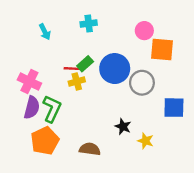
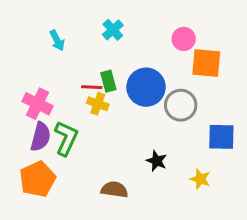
cyan cross: (89, 23) -> (113, 30), turned -35
green rectangle: (85, 64) -> (108, 81), turned -63
yellow cross: (77, 82) -> (98, 104), turned 35
orange pentagon: (45, 141) -> (38, 179), moved
yellow star: (145, 141) -> (200, 179), moved

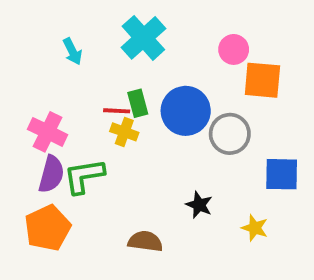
cyan cross: (113, 30) -> (143, 38), size x1.6
green L-shape: (66, 138) -> (84, 176), turned -124

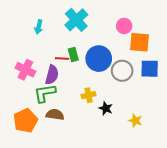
cyan arrow: (72, 51) -> (39, 27), turned 40
yellow cross: (124, 132) -> (89, 95), moved, turned -32
purple semicircle: (51, 174) -> (52, 75), moved
blue square: (282, 174) -> (150, 69), moved
brown semicircle: (145, 241) -> (55, 115), moved

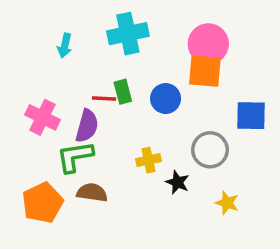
cyan cross: (76, 20) -> (128, 34), turned 30
pink circle: (124, 26) -> (208, 44), size x1.5
orange square: (139, 42) -> (205, 71), moved
blue circle: (99, 59) -> (166, 99), size x0.7
gray circle: (122, 71) -> (210, 150), moved

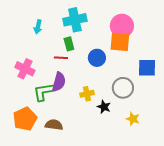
green rectangle: (123, 92) -> (69, 44), moved
purple semicircle: (87, 126) -> (59, 82), moved
brown semicircle: (92, 193) -> (54, 125), moved

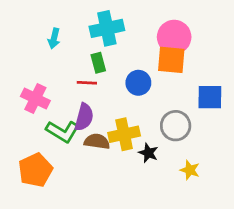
green L-shape: (44, 92) -> (63, 131), turned -140
yellow cross: (87, 94) -> (124, 134), size x1.5
brown semicircle: (54, 125) -> (97, 141), moved

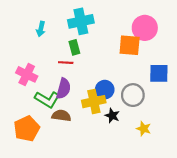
pink circle: (174, 37) -> (145, 28), moved
blue circle: (138, 83) -> (105, 90), moved
brown semicircle: (97, 141) -> (61, 116), moved

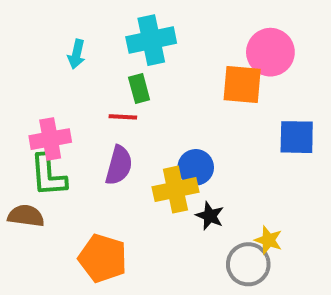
pink cross: (27, 74) -> (50, 139), turned -36
gray circle: (133, 95) -> (248, 264), moved
green L-shape: (47, 99) -> (48, 175), moved, turned 55
brown semicircle: (61, 116) -> (26, 216), moved
orange pentagon: (27, 129) -> (103, 258), moved, turned -30

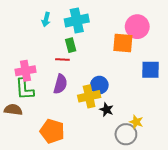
cyan arrow: (76, 54) -> (46, 19), moved

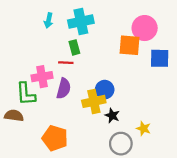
blue square: (151, 70) -> (160, 58), moved
pink cross: (26, 71) -> (42, 77), moved
gray circle: (126, 134) -> (121, 144), moved

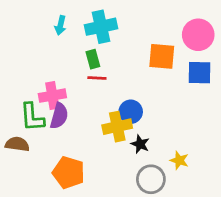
pink circle: (145, 28) -> (198, 35), moved
red line: (66, 63) -> (97, 78), moved
purple semicircle: (64, 89) -> (59, 116), moved

